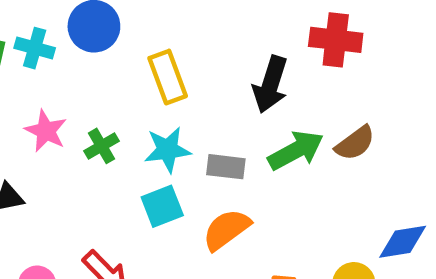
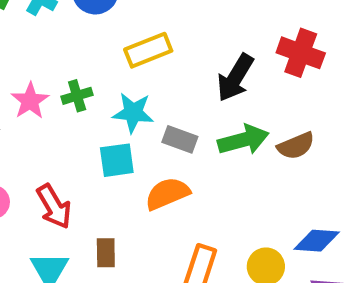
yellow rectangle: (168, 77) -> (148, 50), turned 75
pink star: (46, 131) -> (30, 101), moved

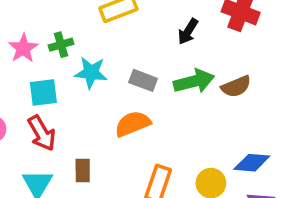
black arrow: (235, 78) -> (188, 31), size x0.7
cyan star: (133, 113) -> (91, 73), moved
cyan square: (117, 160) -> (43, 92), moved

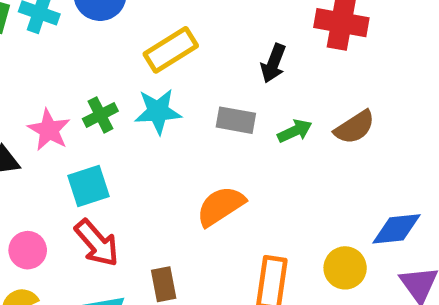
cyan star: (91, 73) -> (158, 111), moved
gray rectangle: (143, 80) -> (236, 120), moved
green arrow: (194, 81) -> (295, 131), size x0.6

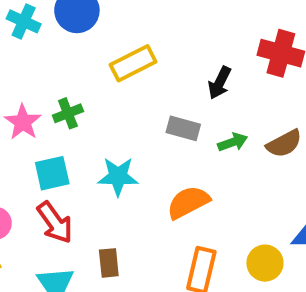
cyan star: (158, 111) -> (118, 176), moved
orange semicircle: (221, 206) -> (188, 202), moved

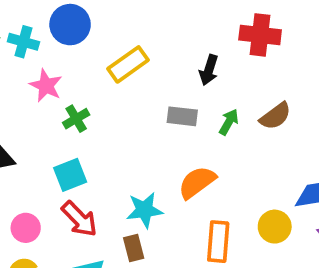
pink star: (23, 122) -> (46, 86), moved
green arrow: (233, 142) -> (229, 122), turned -32
cyan star: (118, 176) -> (144, 210), moved

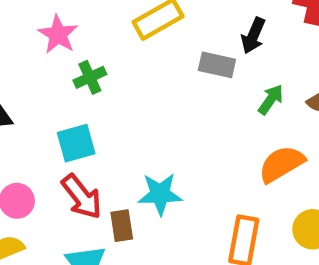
gray rectangle: (182, 116) -> (217, 65), moved
orange semicircle: (197, 182) -> (282, 164), moved
brown rectangle: (134, 248) -> (122, 226), moved

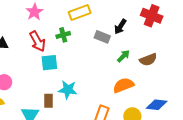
green cross: (90, 77) -> (63, 35), moved
cyan square: (76, 143) -> (49, 63), moved
red arrow: (82, 197) -> (37, 41), moved

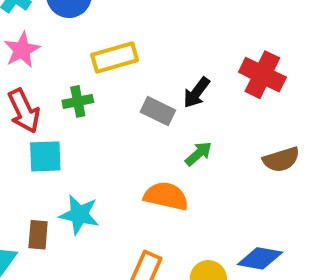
brown semicircle: (148, 60) -> (281, 160), moved
orange semicircle: (123, 85) -> (166, 196), moved, turned 30

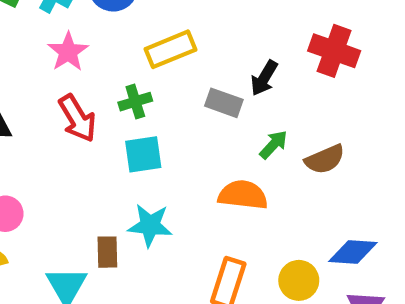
cyan square: (45, 156) -> (143, 154), moved
brown semicircle: (281, 160) -> (325, 159), moved

